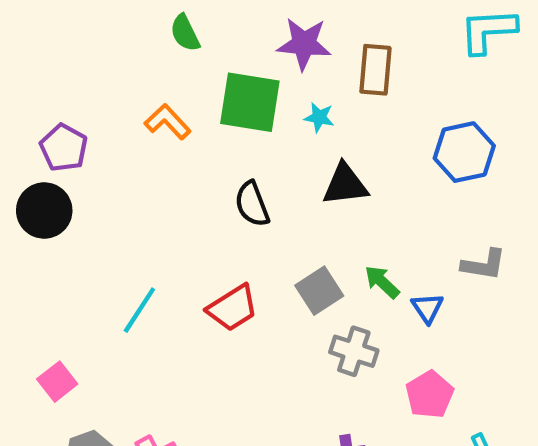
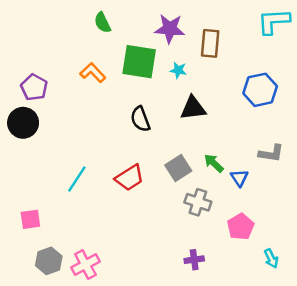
pink square: (57, 382) -> (30, 219), turned 30

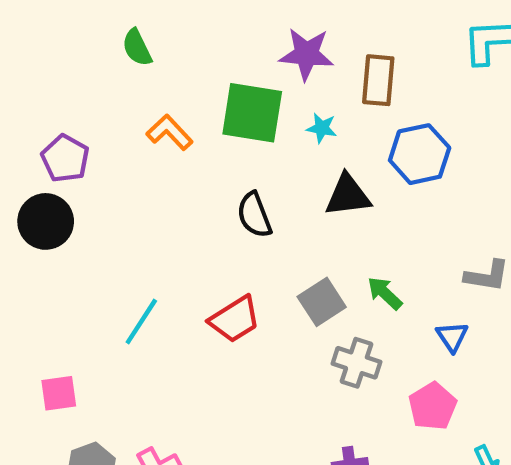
green semicircle: (103, 23) -> (137, 48), moved
blue hexagon: (260, 90) -> (420, 154), moved
blue triangle: (239, 178) -> (452, 337), moved

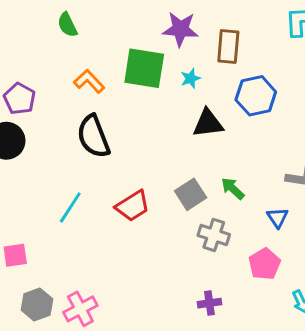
cyan star: (322, 128) -> (191, 78), turned -30
black semicircle: (254, 215) -> (93, 136), moved, size x1.4

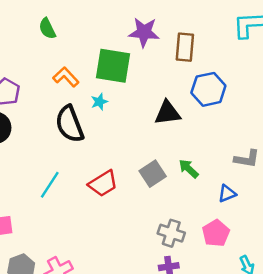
cyan star: (191, 78) -> (99, 102), moved
blue triangle: (278, 218) -> (227, 193), turned 42
gray cross: (214, 235) -> (171, 233), moved

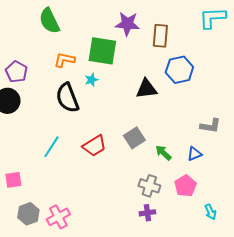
green semicircle: (47, 29) -> (49, 21), size x1.5
orange L-shape: (66, 77) -> (64, 60), turned -35
green arrow: (189, 169) -> (163, 153), moved

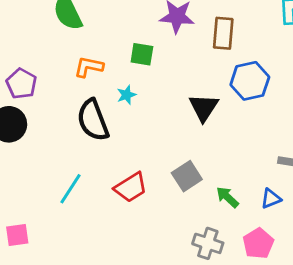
green square: (102, 51) -> (142, 54), size x0.6
black triangle: (146, 89) -> (204, 107), turned -50

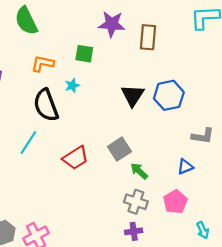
blue hexagon: (250, 81) -> (169, 95), moved
cyan line: (70, 189) -> (28, 143), moved
green arrow: (227, 197) -> (139, 171), moved

